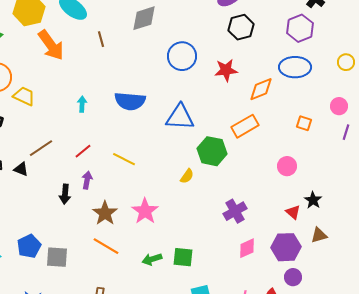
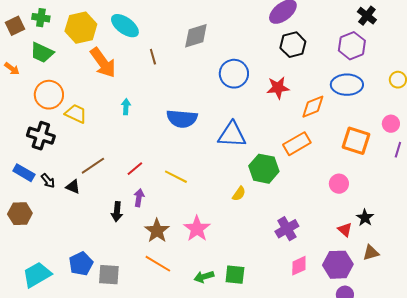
cyan arrow: (82, 104) -> (126, 107), moved
orange square: (304, 123) -> (356, 141), size x1.8

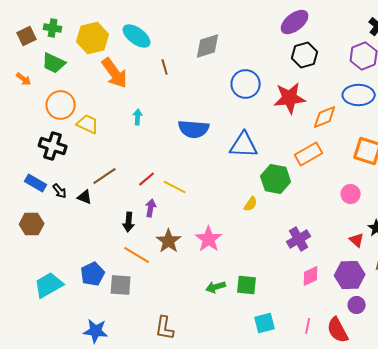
red star: (278, 88) -> (290, 98), size x1.4
yellow line: (176, 177) -> (175, 187), moved
orange line: (158, 264) -> (137, 255), moved

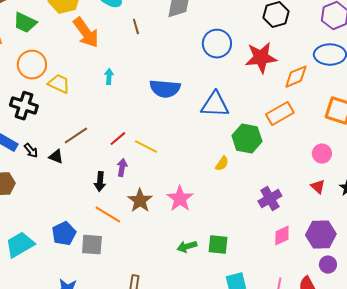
red triangle: (357, 240) -> (318, 187), moved

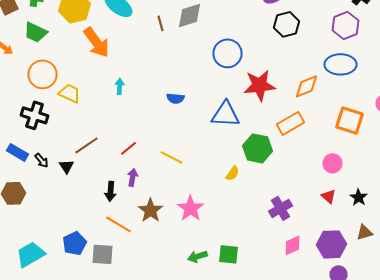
brown line: (136, 27) -> (160, 23), moved
red star: (261, 58) -> (260, 85), moved
blue semicircle: (165, 89) -> (176, 98), size x0.6
yellow line: (146, 147) -> (172, 157), moved
black triangle: (56, 157) -> (66, 166), turned 35

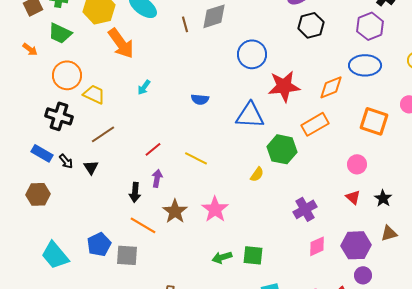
cyan arrow: (120, 86) -> (144, 87), turned -147
brown line: (86, 145) -> (103, 134), moved
cyan trapezoid: (30, 254) -> (55, 255), turned -100

